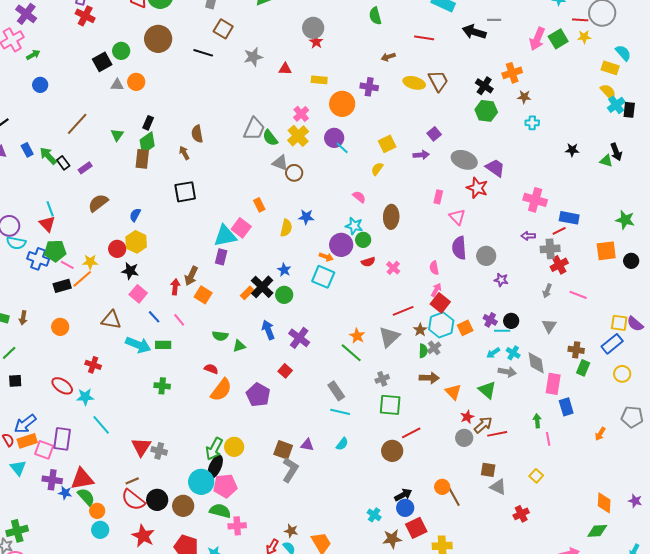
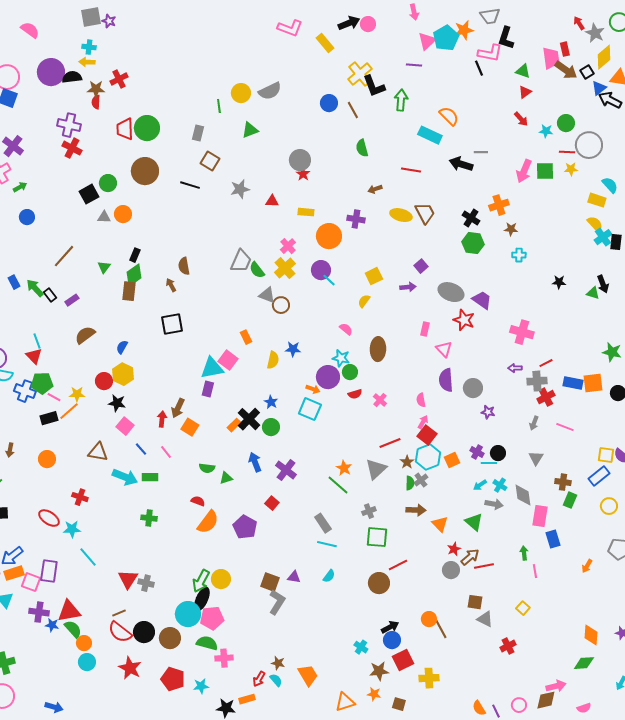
green square: (558, 39) -> (545, 171), turned 30
blue rectangle: (569, 218) -> (573, 383), moved

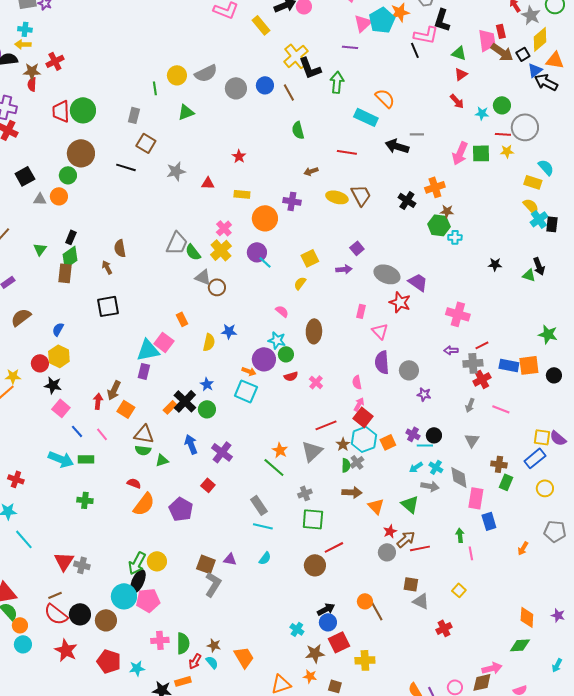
gray circle: (300, 160) -> (236, 88), moved
green circle: (108, 183) -> (68, 175), moved
green hexagon: (473, 243) -> (439, 225), moved
brown triangle: (98, 452) -> (144, 434), moved
green semicircle: (207, 643) -> (183, 643), moved, turned 75

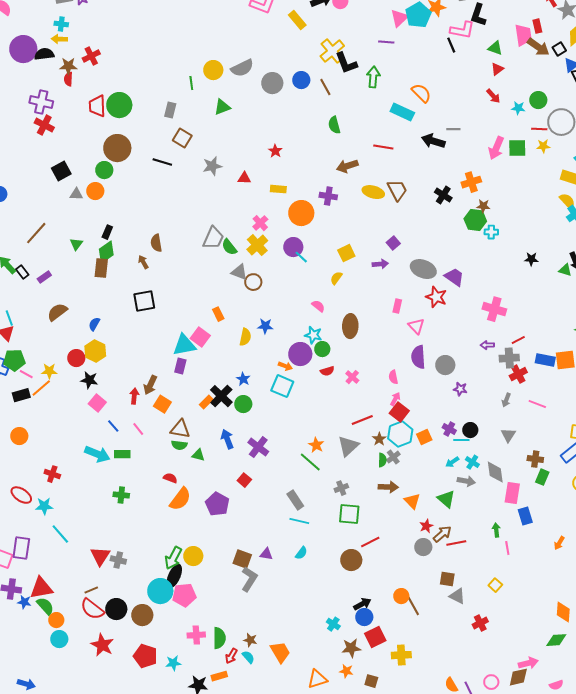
brown arrow: (311, 171) -> (347, 166), size x1.5
green triangle: (162, 460) -> (198, 455), turned 32

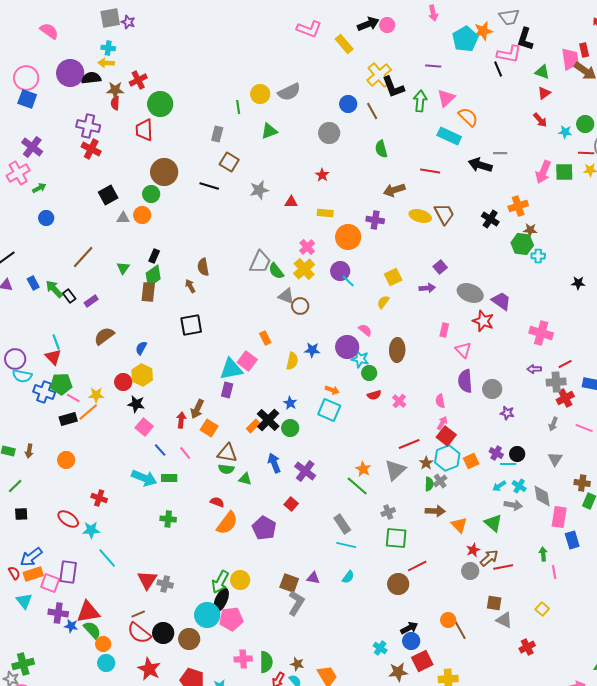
pink triangle: (399, 18) -> (446, 98), moved
gray circle: (272, 83) -> (329, 133), moved
green circle: (119, 105) -> (160, 104), moved
purple circle: (300, 354) -> (347, 347), moved

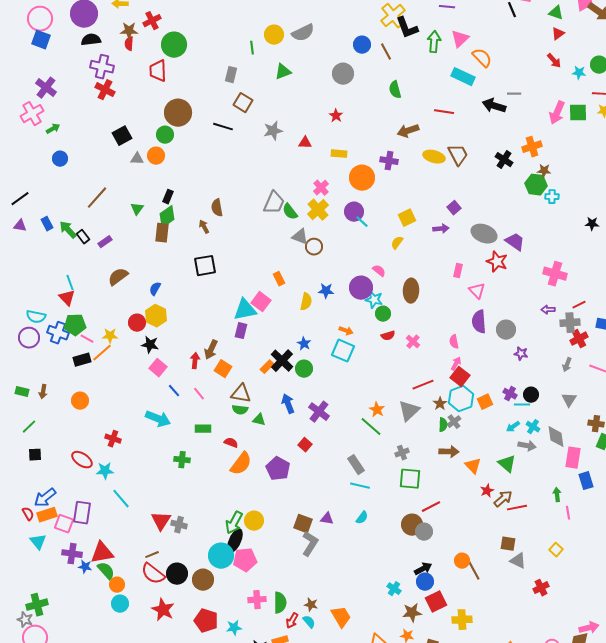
black semicircle: (91, 78) -> (91, 40), moved
purple circle: (15, 359) -> (29, 338), moved
green rectangle: (169, 478) -> (203, 429), moved
gray circle: (470, 571) -> (424, 532), moved

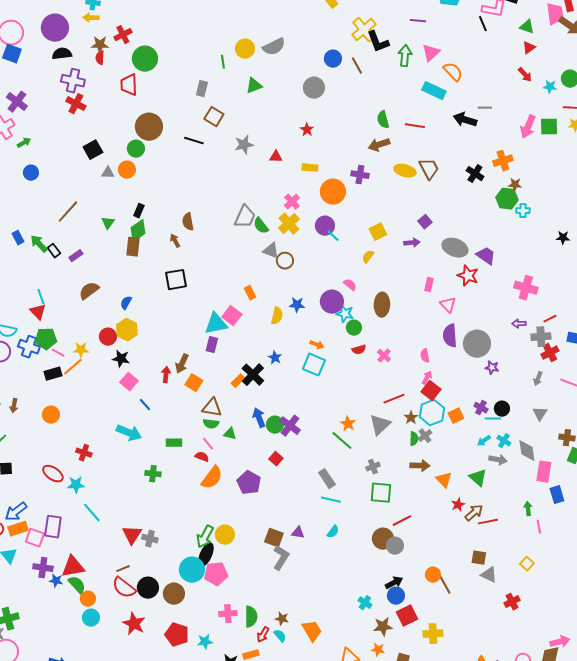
green semicircle: (395, 90) -> (383, 120), moved
gray circle: (506, 330) -> (477, 344), size x1.4
green circle: (304, 369) -> (275, 425), moved
pink line: (199, 394) -> (208, 444), moved

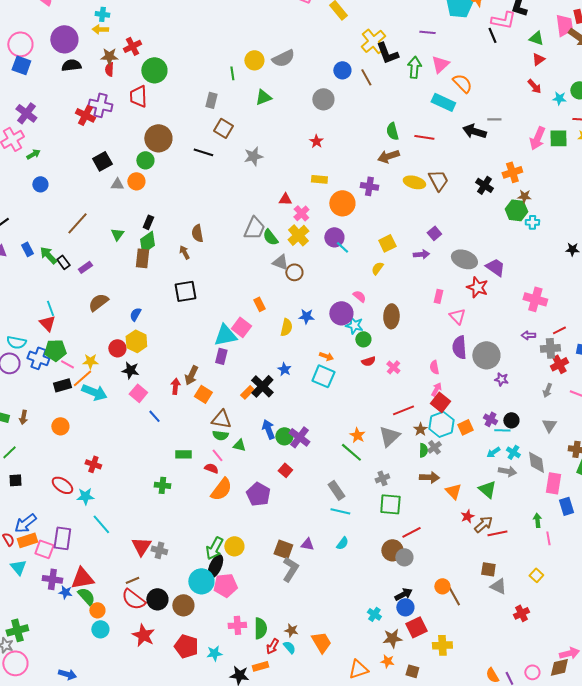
purple cross: (73, 81) -> (100, 105), moved
red triangle: (276, 157) -> (285, 199), moved
cyan arrow: (129, 433) -> (94, 392), moved

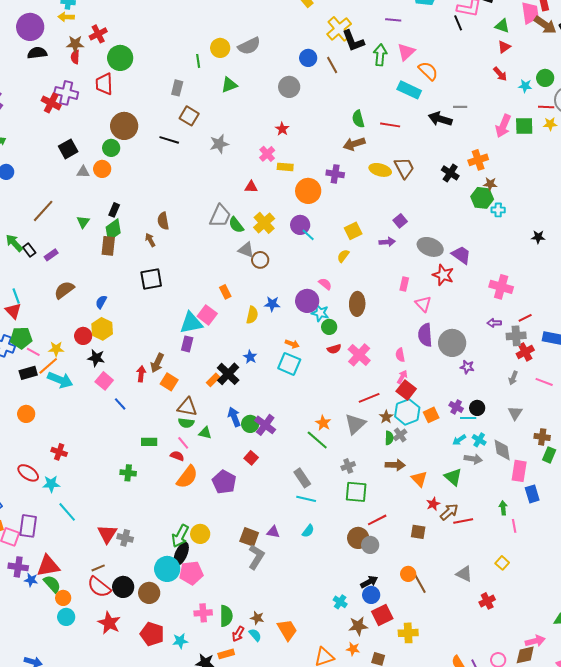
pink cross: (301, 213) -> (267, 154), moved
pink cross: (393, 367) -> (359, 355), size x1.6
brown square: (488, 569) -> (418, 532), moved

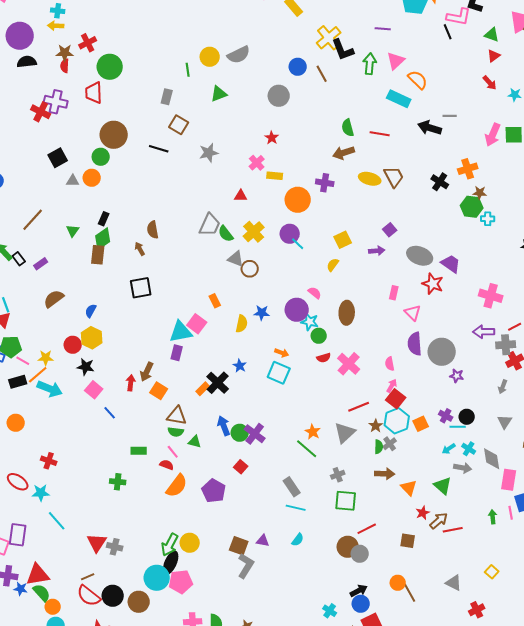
purple arrow: (494, 323) -> (484, 332), size x1.5
pink line: (514, 526) -> (511, 513), moved

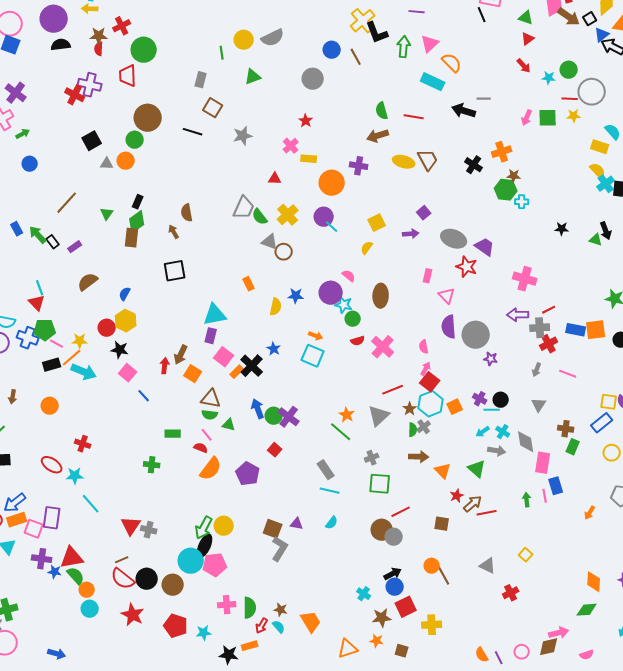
pink arrow: (493, 135) -> (527, 118), size x0.7
pink square: (197, 324) -> (224, 357), moved

